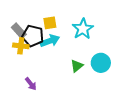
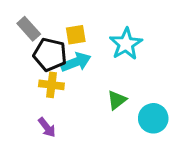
gray rectangle: (19, 31) -> (29, 29), moved
yellow cross: (21, 46) -> (51, 85), moved
cyan circle: (101, 63) -> (153, 118), moved

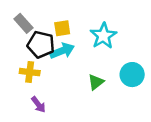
yellow cross: (51, 85) -> (30, 72), moved
cyan circle: (153, 118) -> (132, 75), moved

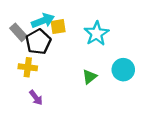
gray rectangle: (23, 23) -> (18, 32), moved
black pentagon: (41, 45) -> (38, 42), turned 30
cyan arrow: (62, 51) -> (43, 21), moved

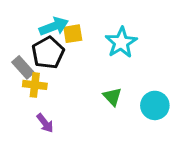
gray rectangle: (18, 32) -> (23, 67), moved
cyan circle: (123, 70) -> (155, 105), moved
green triangle: (90, 77) -> (112, 97), turned -35

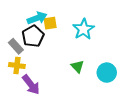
yellow cross: (35, 85) -> (17, 65), moved
purple arrow: (45, 123) -> (31, 85), size x1.5

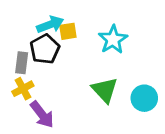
gray rectangle: (16, 46) -> (22, 63), turned 49
yellow cross: (17, 65) -> (23, 89), turned -35
green triangle: (77, 66) -> (105, 90), size x1.5

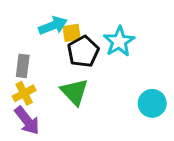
black pentagon: (45, 49) -> (83, 52), moved
green triangle: (105, 90) -> (74, 92), moved
purple arrow: (42, 115) -> (27, 121), moved

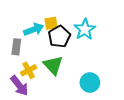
cyan arrow: (53, 26) -> (34, 29), moved
yellow cross: (24, 93) -> (29, 70), moved
cyan circle: (152, 103) -> (90, 83), moved

